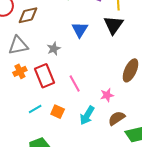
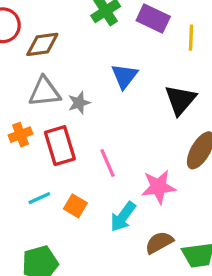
black triangle: (113, 25) -> (180, 100), moved
gray triangle: (18, 45) -> (45, 92), moved
pink star: (107, 95) -> (159, 187), size x1.5
brown semicircle: (117, 118) -> (159, 242), moved

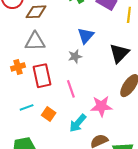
gray star: (79, 103) -> (75, 56), moved

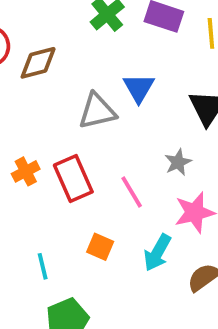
gray triangle: (35, 41) -> (97, 111), moved
gray star: (75, 56) -> (178, 162), moved
cyan line: (27, 107) -> (43, 266), moved, turned -72

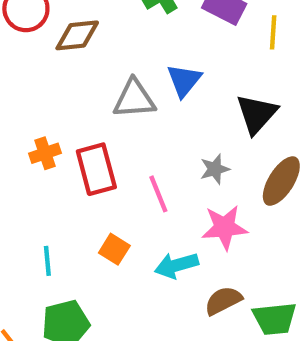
cyan arrow: (157, 253) -> (176, 265), turned 36

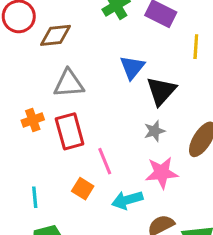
yellow line: (273, 32) -> (196, 47), moved
gray triangle: (134, 99) -> (69, 83), moved
black triangle: (257, 114) -> (161, 91), moved
pink line: (158, 194) -> (105, 161), moved

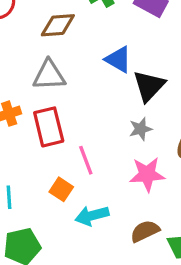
brown diamond: (56, 35) -> (58, 25), moved
blue triangle: (132, 67) -> (118, 59), turned -40
cyan arrow: (127, 200) -> (92, 216), moved

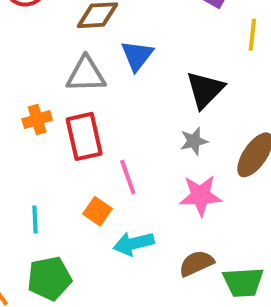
blue triangle: (118, 59) -> (137, 56), moved, turned 36

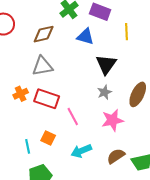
blue triangle: (137, 56) -> (85, 37), moved, turned -42
red rectangle: (84, 136) -> (47, 99), turned -50
orange square: (98, 211) -> (48, 138), moved

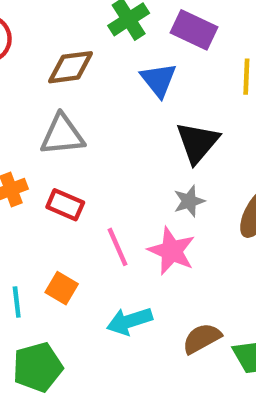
blue triangle: (85, 37) -> (159, 80), turned 30
red rectangle: (47, 99) -> (65, 205), size x0.7
pink star: (112, 120) -> (172, 251), moved, turned 30

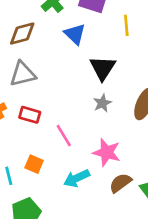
pink star: (172, 251) -> (107, 152), moved

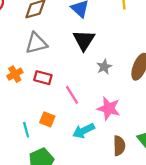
black triangle: (103, 68) -> (84, 40), moved
brown semicircle: (120, 183) -> (119, 146), moved, turned 126

